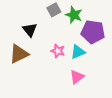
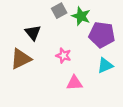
cyan triangle: (78, 52) -> (105, 65), moved
pink triangle: (77, 77) -> (74, 83), moved, turned 35

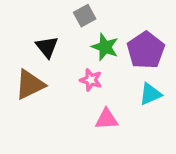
green star: (81, 16) -> (105, 47), moved
purple pentagon: (102, 35) -> (146, 50), turned 30

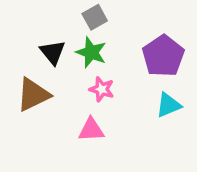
green star: (105, 47) -> (91, 52), moved
pink triangle: (107, 119) -> (91, 130), moved

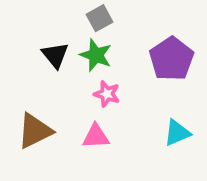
brown triangle: (33, 95) -> (35, 131), moved
cyan triangle: (168, 105) -> (177, 133), moved

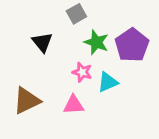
green star: (96, 55) -> (96, 42), moved
cyan triangle: (177, 133) -> (108, 82), moved

